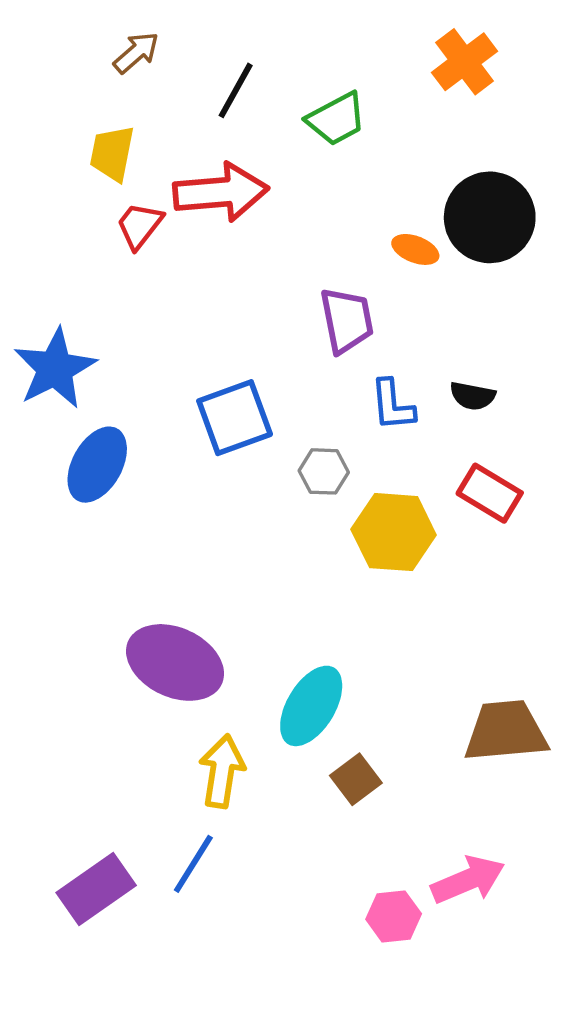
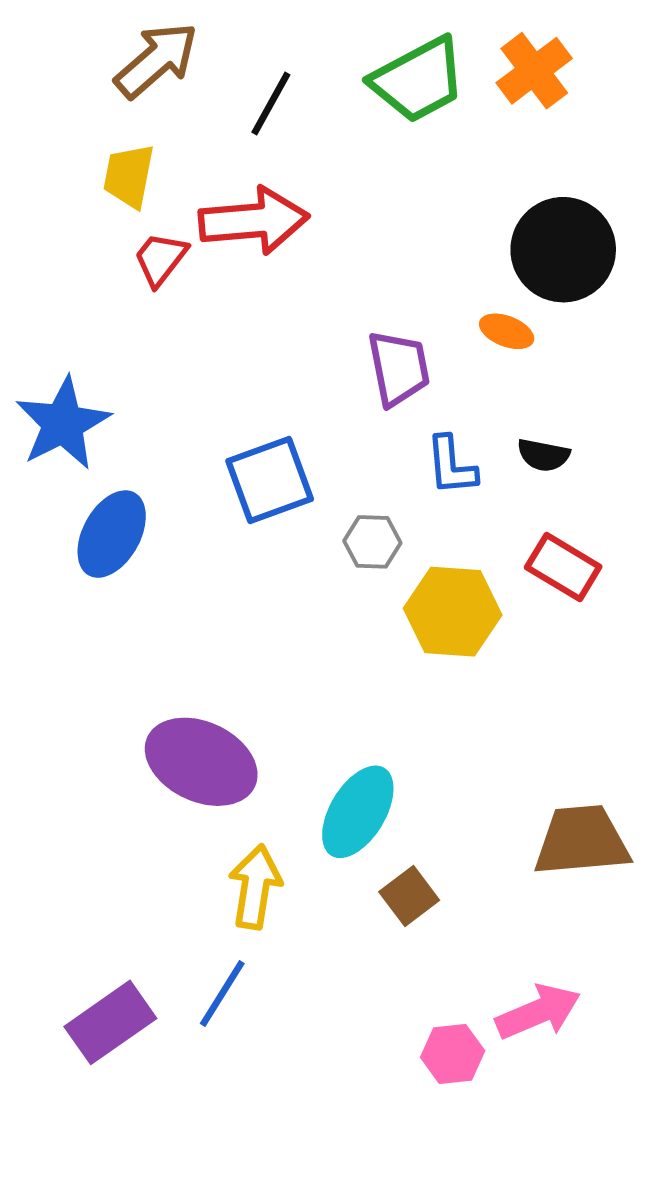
brown arrow: (136, 53) -> (156, 60), size x1.6
green trapezoid: (336, 119) -> (418, 80), moved, size x1.4
orange ellipse: (415, 249) -> (507, 331), moved

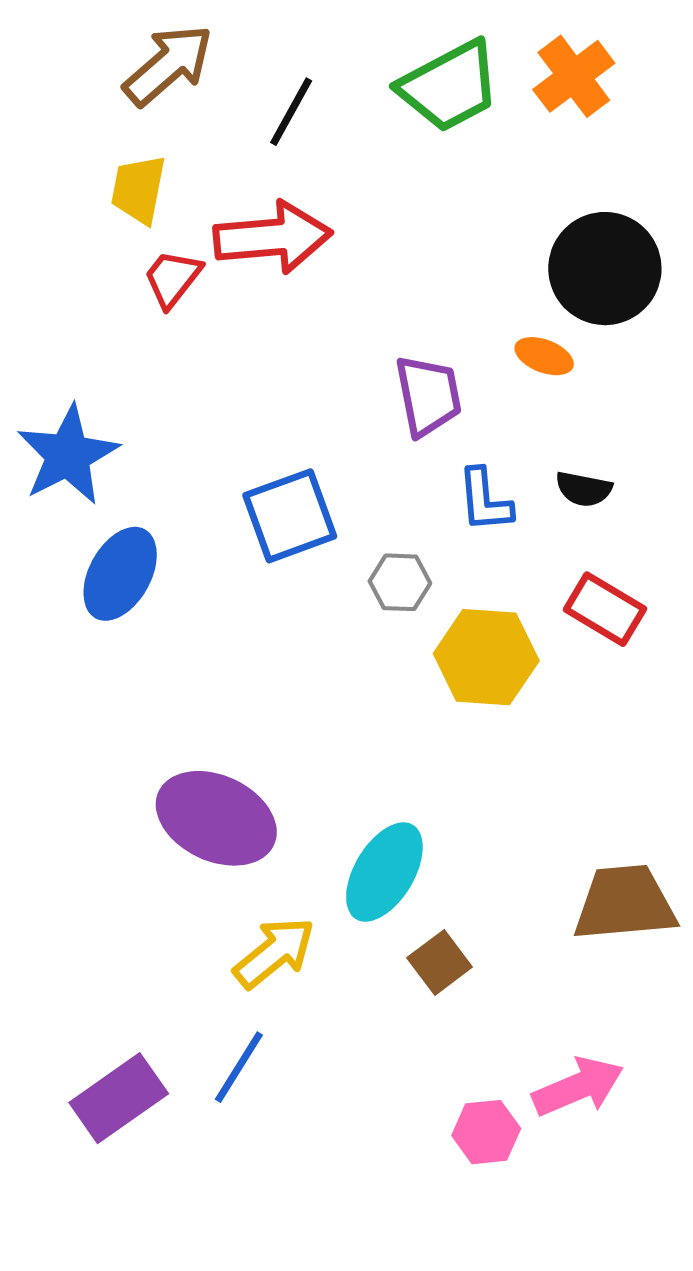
yellow arrow: (255, 887) -> (274, 953), turned 42

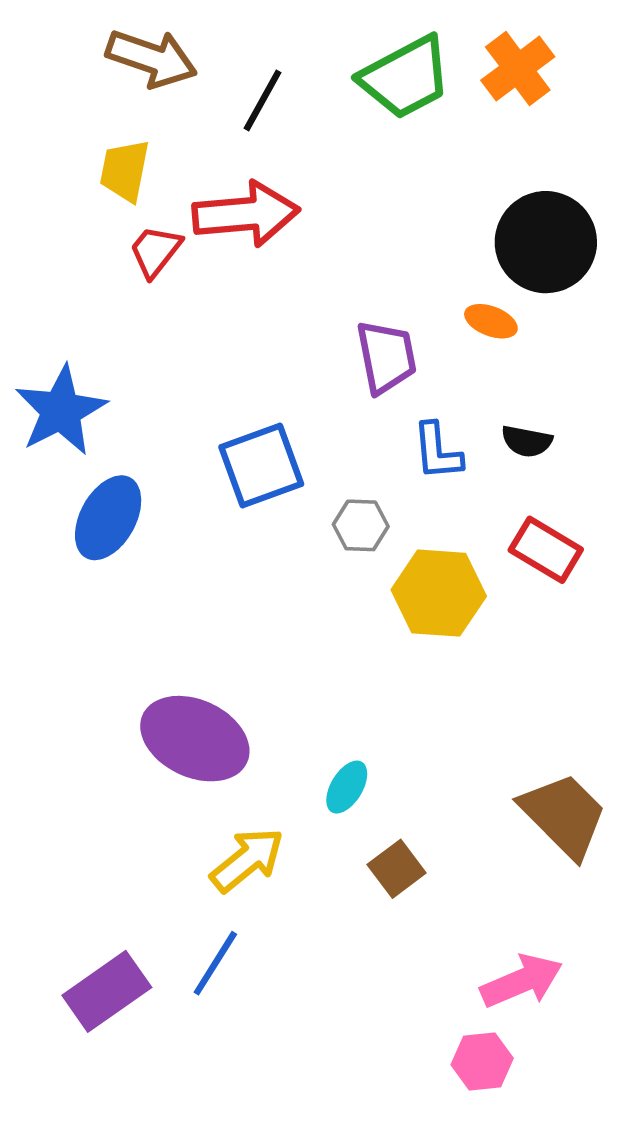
brown arrow: (168, 65) -> (151, 58), turned 60
cyan ellipse: (384, 872) -> (347, 787), size x0.6
brown trapezoid: (625, 903) -> (564, 815), turned 50
pink hexagon: (486, 1132) -> (482, 1061), moved

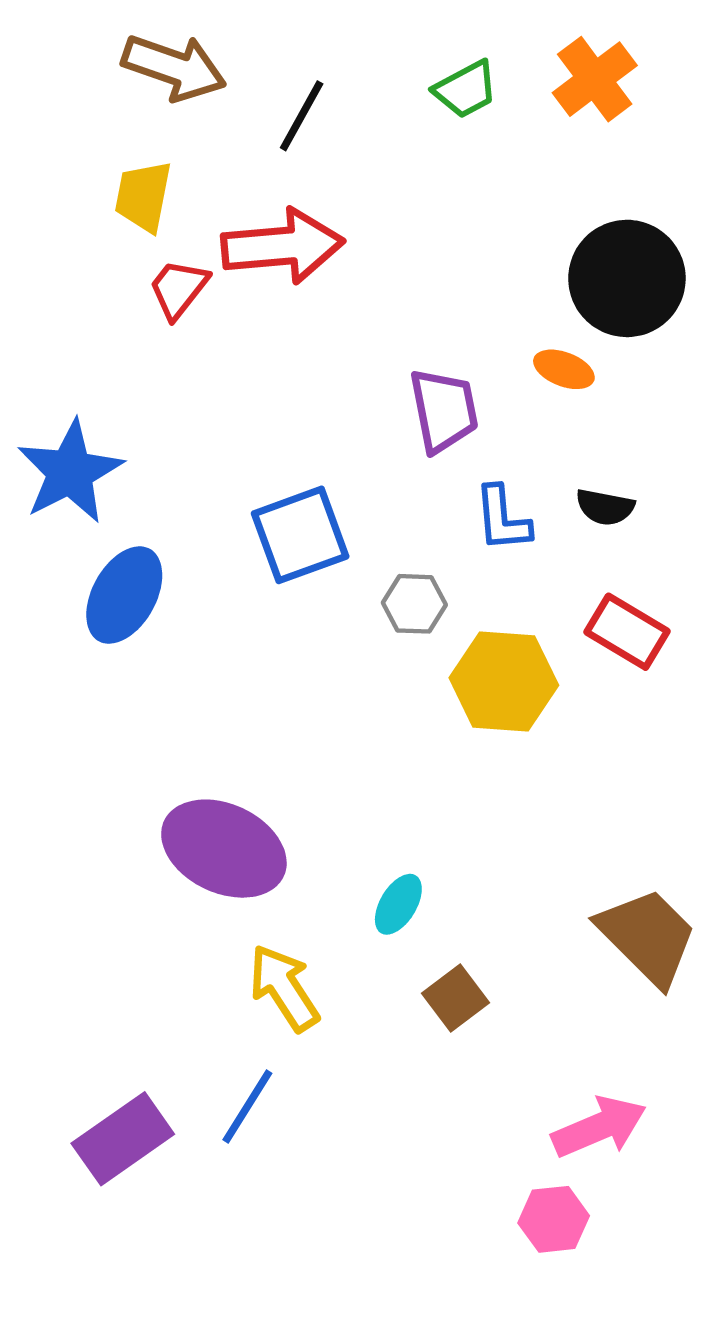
green trapezoid: (405, 77) -> (466, 89), size x0.6
yellow arrow: (247, 860) -> (284, 988), turned -84

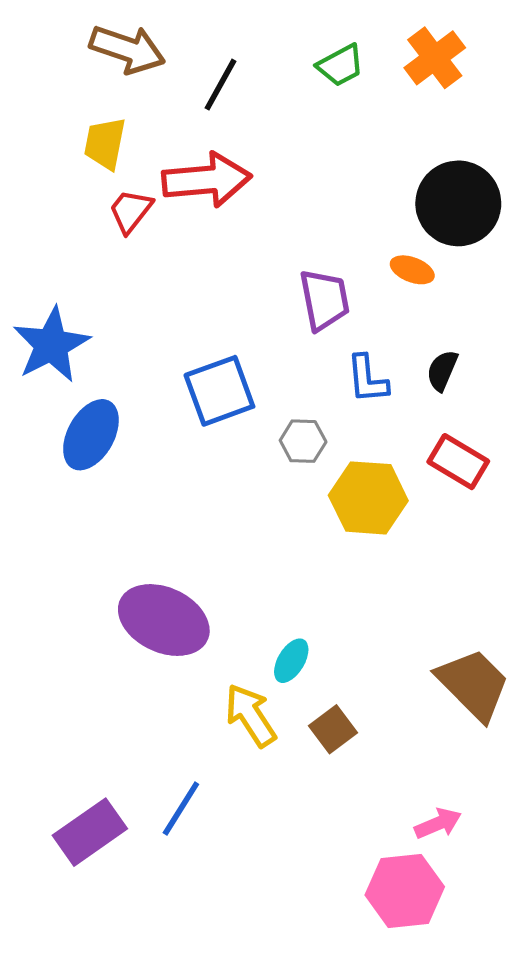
black semicircle: (605, 507) -> (442, 370), turned 102
yellow arrow: (284, 988) -> (251, 715), moved
pink arrow: (599, 1127) -> (438, 823), size x0.7
pink hexagon: (554, 1219) -> (405, 891), size x1.5

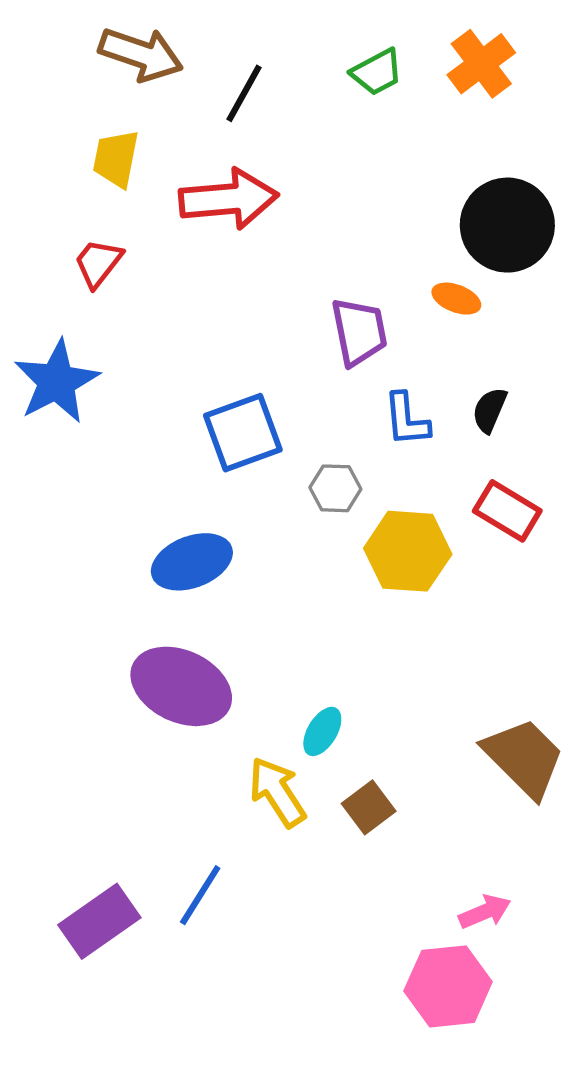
red trapezoid: (131, 211) -> (98, 263), moved
blue ellipse: (91, 435) -> (192, 562), moved, turned 40

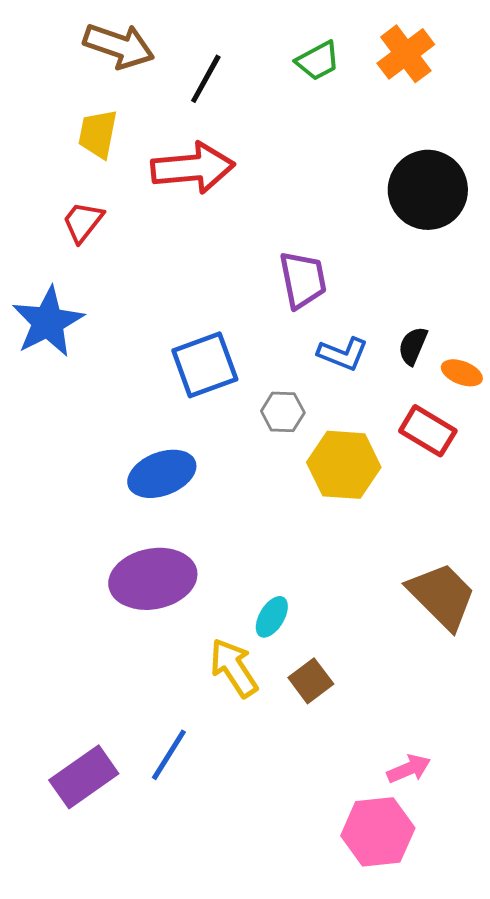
orange ellipse: (456, 299) -> (462, 373), moved
blue L-shape: (407, 420) -> (343, 354), turned -63
purple ellipse: (181, 686) -> (153, 579), turned -36
brown trapezoid: (524, 758) -> (442, 596), moved

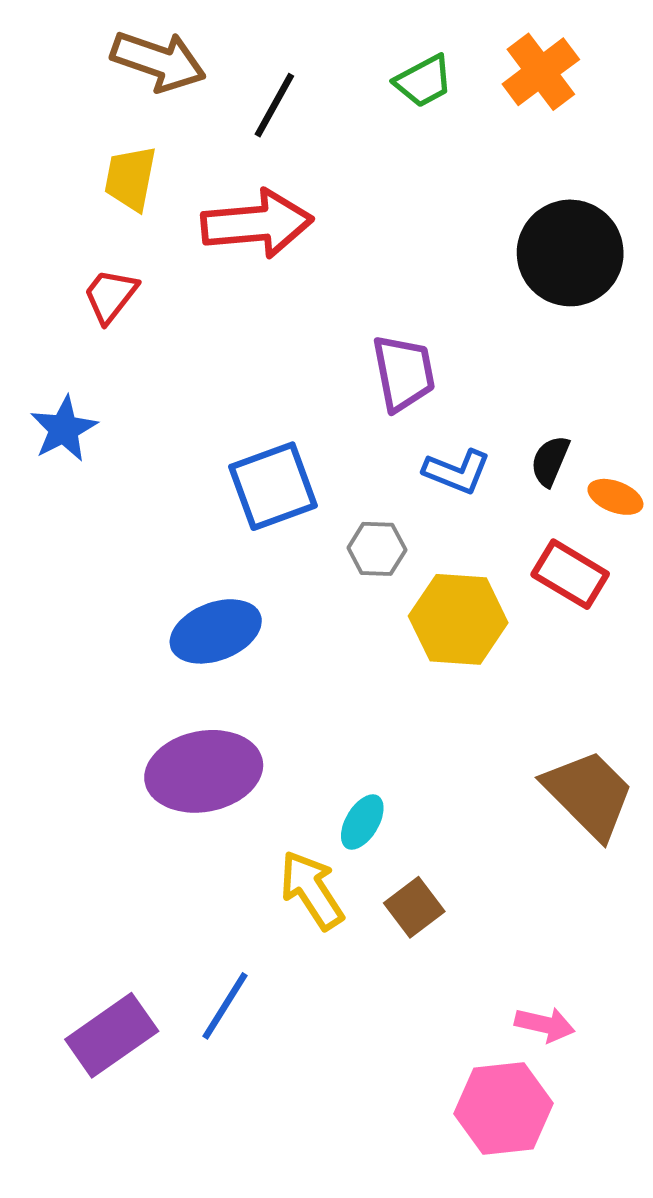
blue star: (48, 322) -> (64, 429), size x0.7
pink arrow: (409, 769) -> (545, 1025), turned 36

